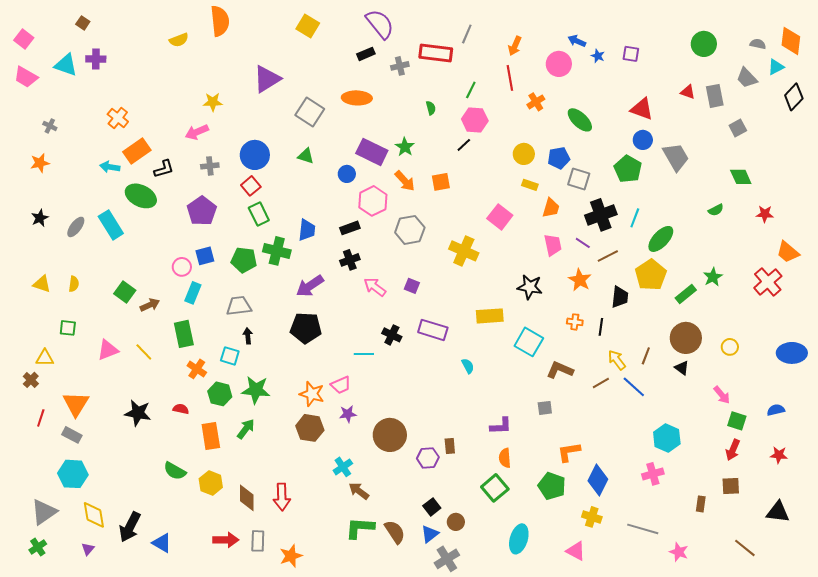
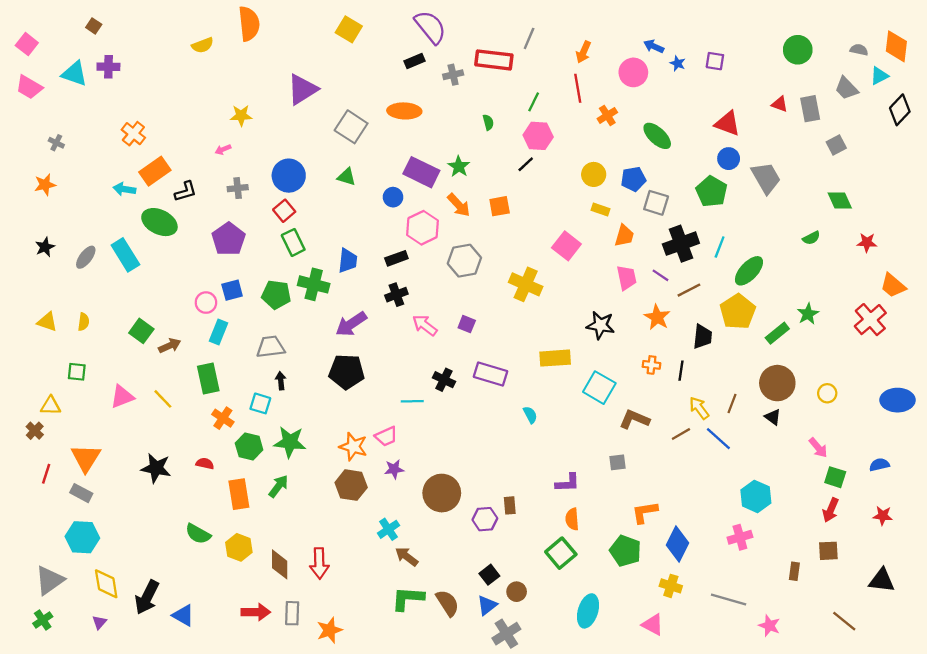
pink arrow: (197, 132) -> (223, 150), size x0.6

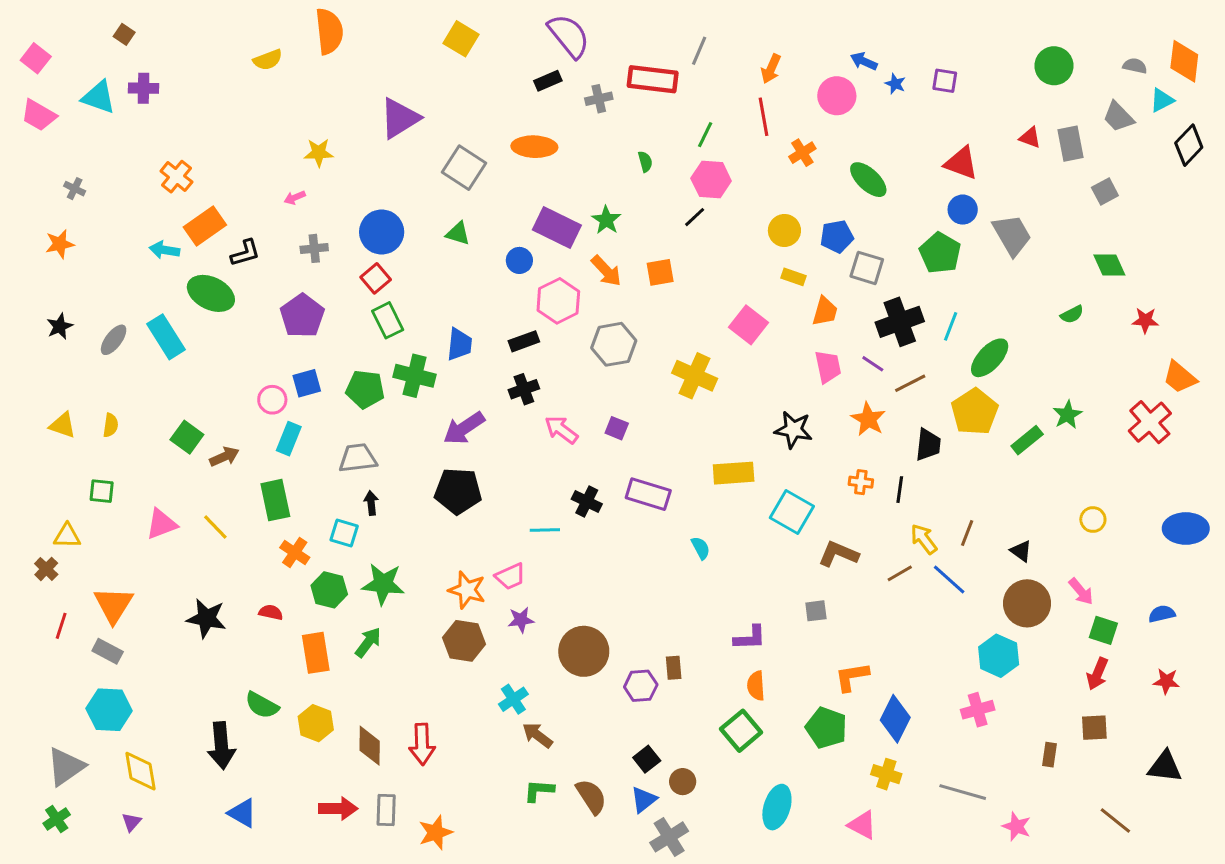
brown circle: (777, 383) -> (1027, 603), moved
black arrow: (147, 597) -> (221, 746), moved, turned -32
green L-shape: (408, 598) -> (539, 791), size x0.7

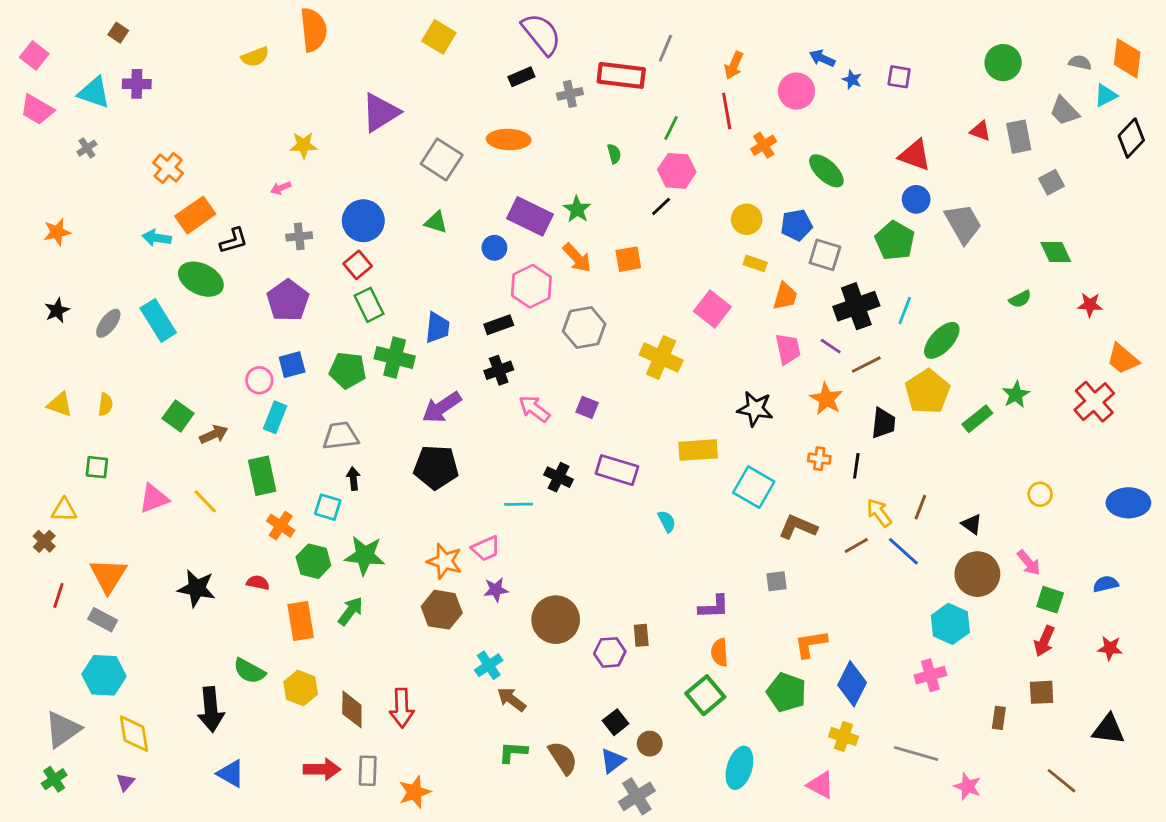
gray cross: (75, 189) -> (87, 148), moved, turned 30

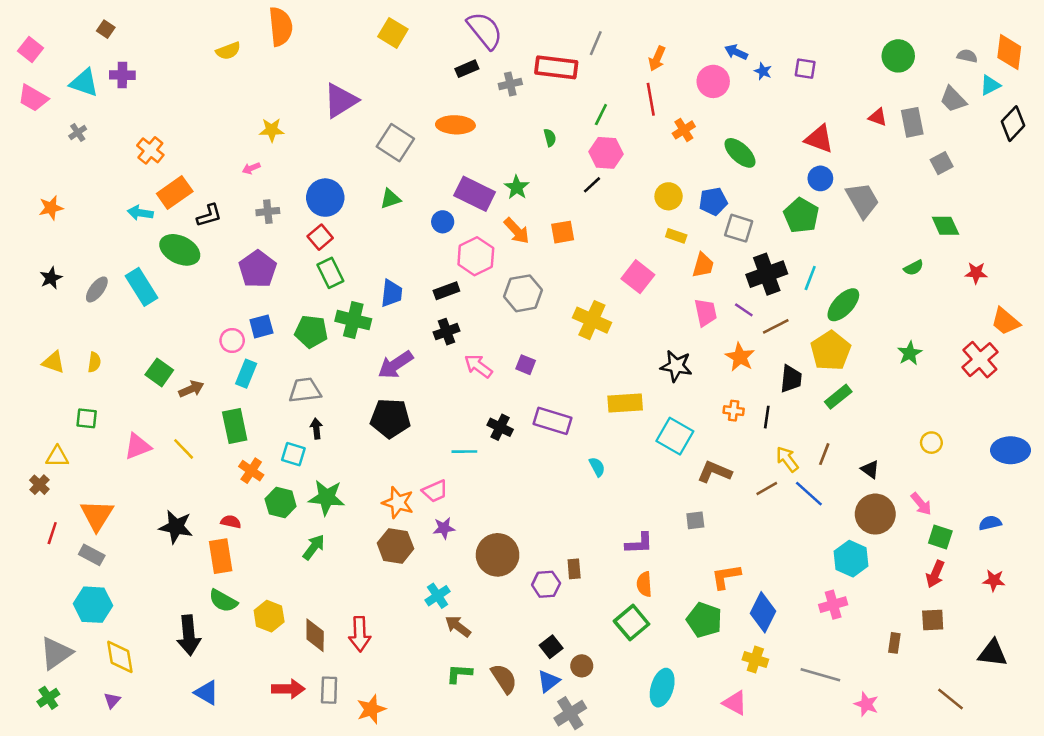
green triangle: (436, 222) -> (390, 199), turned -35
green rectangle: (977, 419) -> (838, 397), moved
orange rectangle: (301, 621) -> (221, 556), moved

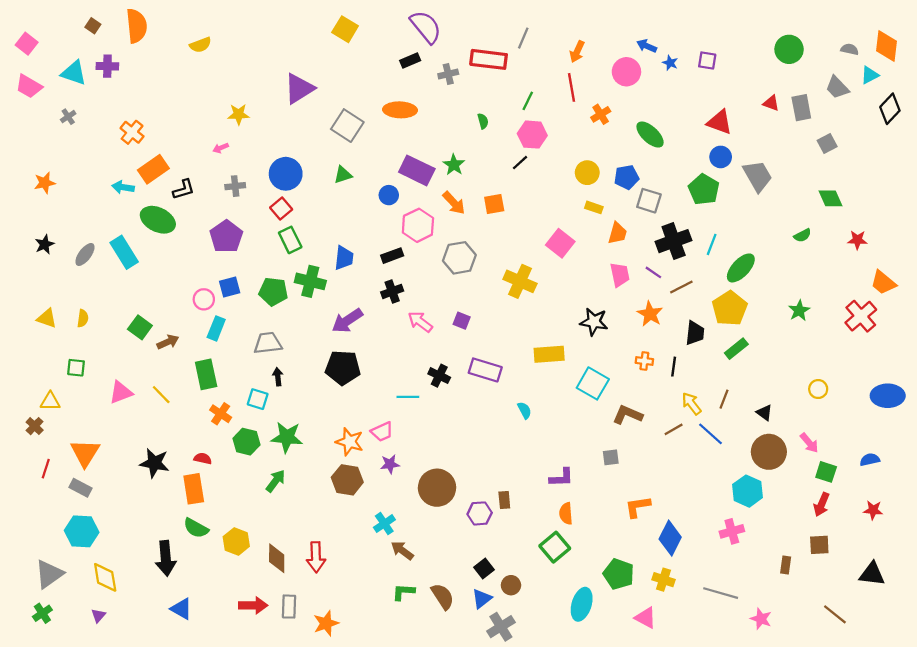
orange semicircle: (281, 27) -> (137, 26), moved
green pentagon: (704, 620) -> (619, 574), moved

